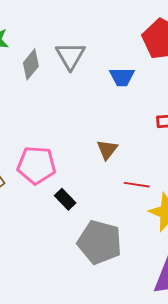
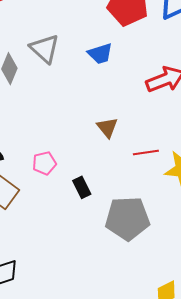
pink pentagon: (36, 165) -> (44, 163), size x0.6
black rectangle: (65, 199) -> (82, 187), turned 35

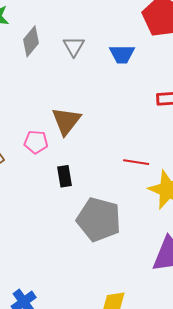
gray triangle: (45, 49) -> (74, 46), moved, size x0.7
brown triangle: (107, 127) -> (66, 121), moved, size x1.4

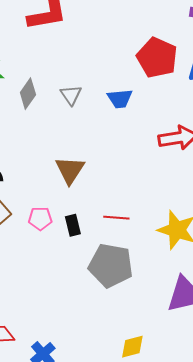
pink pentagon: (36, 142) -> (40, 219), moved
red line: (136, 162) -> (116, 218), moved

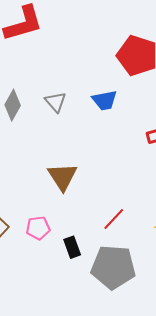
red line: (116, 218) -> (114, 219), turned -45
black rectangle: (73, 225) -> (72, 247), moved

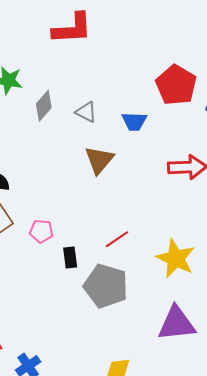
gray triangle: (56, 102) -> (86, 112), turned -35
brown triangle: (62, 177) -> (99, 160), moved

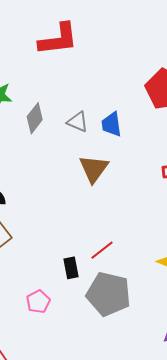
blue trapezoid: (134, 121) -> (112, 124), moved, turned 84
pink pentagon: (41, 231) -> (38, 302), moved, turned -30
red line: (117, 239) -> (102, 250), moved

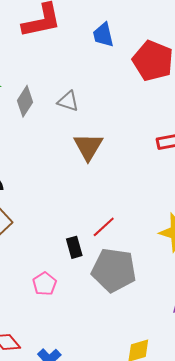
blue trapezoid: (112, 124) -> (103, 35), moved

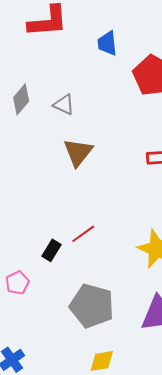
black rectangle: (74, 247) -> (51, 250), turned 40
gray pentagon: (114, 270) -> (92, 306), moved

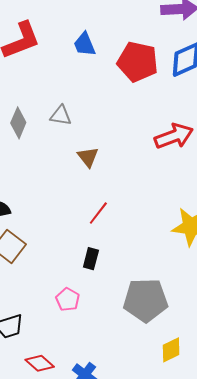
brown triangle: (78, 152) -> (88, 157), size x0.7
red line: (83, 234) -> (98, 213), moved

